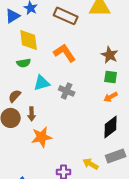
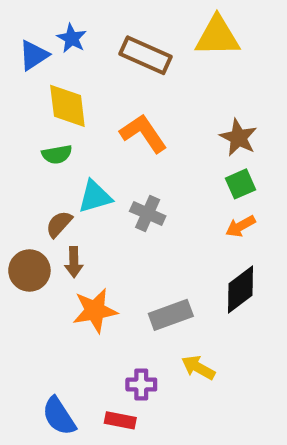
green square: (111, 77) -> (240, 184), turned -32
brown semicircle: (15, 96) -> (59, 224), moved
gray rectangle: (116, 156) -> (171, 315), moved

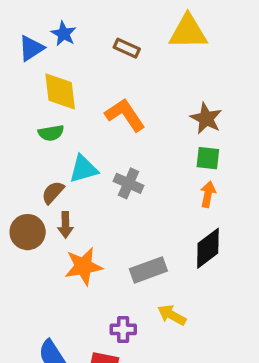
brown rectangle: (146, 55) -> (127, 48), size x0.6
green square: (240, 184) -> (208, 158), turned 30
orange arrow: (240, 226) -> (208, 194), turned 130

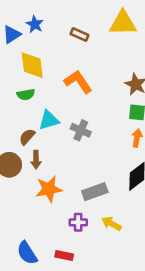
purple cross: (123, 329) -> (78, 222), moved

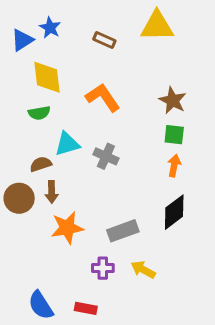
brown semicircle: (27, 137) -> (41, 164), turned 30

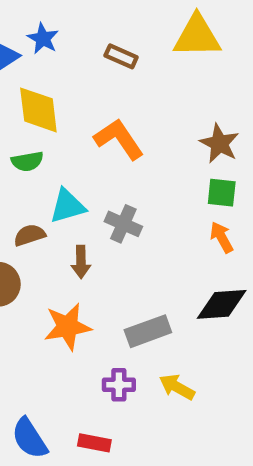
orange arrow: (174, 166) -> (222, 237), turned -40
brown arrow: (52, 192) -> (81, 262), moved
black diamond: (174, 212) -> (222, 304), turned 33

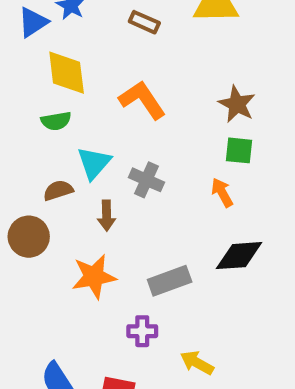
cyan triangle: (68, 206) -> (94, 163), turned -33
orange arrow: (222, 237) -> (222, 192), moved
yellow arrow: (177, 387) -> (197, 363), moved

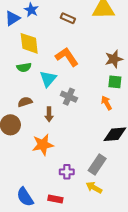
brown star: (237, 104) -> (114, 59), turned 30
cyan triangle: (94, 163) -> (48, 79), moved
gray rectangle: (170, 281) -> (97, 165), moved, turned -36

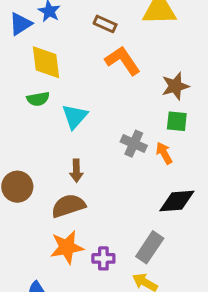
orange L-shape: (67, 57) -> (123, 61), moved
gray cross: (69, 97) -> (134, 144), moved
brown semicircle: (25, 102) -> (68, 206), moved, size x1.5
orange star: (43, 145) -> (67, 247), moved

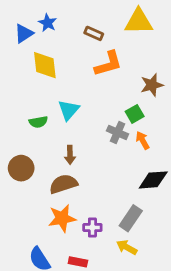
orange L-shape: (123, 61) -> (108, 64), turned 108
green semicircle: (38, 99) -> (38, 122), moved
green square: (177, 121) -> (135, 114), moved, turned -36

